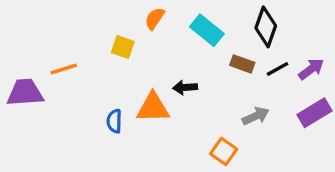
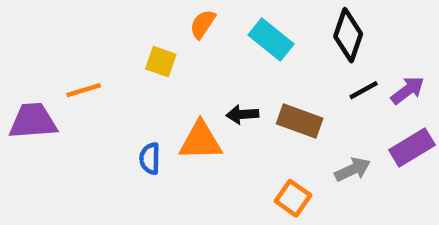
brown rectangle: (242, 64) -> (300, 121), moved, size x1.4
gray arrow: (256, 116) -> (353, 170), moved

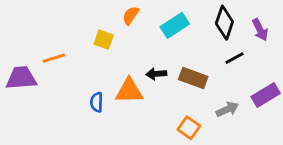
cyan rectangle: (271, 40) -> (175, 25), turned -72
purple arrow: (408, 90) -> (260, 30), moved, turned 100

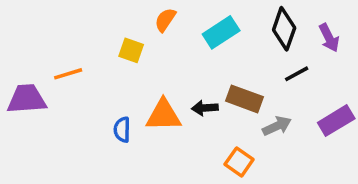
black arrow: (156, 74) -> (205, 108), moved
gray arrow: (227, 109) -> (277, 126), moved

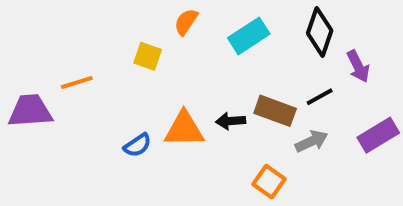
purple arrow: (329, 38) -> (358, 66), moved
black line: (297, 74) -> (320, 97), moved
blue semicircle: (122, 130) -> (137, 145), turned -125

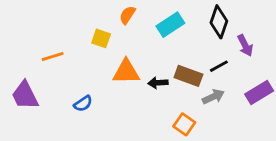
purple trapezoid: (30, 111) -> (25, 95), moved, turned -112
orange triangle: (184, 129) -> (126, 72), moved
blue semicircle: (137, 145) -> (83, 104), moved

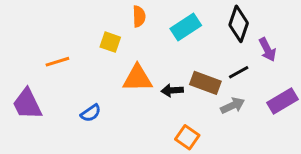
orange semicircle: (127, 15) -> (139, 16), turned 144
orange square: (184, 124) -> (187, 137), moved

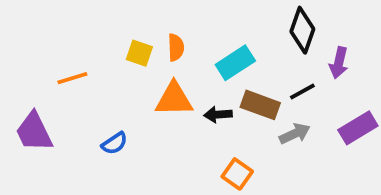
orange semicircle: (139, 16) -> (176, 47), moved
cyan rectangle: (186, 27) -> (235, 63), moved
purple arrow: (267, 50) -> (339, 63), turned 40

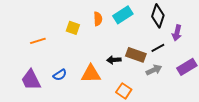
orange semicircle: (176, 47) -> (98, 19), moved
cyan rectangle: (235, 63) -> (123, 15), moved
orange triangle: (174, 99) -> (91, 74), moved
purple trapezoid: (34, 132) -> (31, 80), moved

